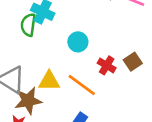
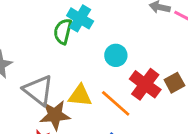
red cross: (107, 65) -> (145, 84), size x1.5

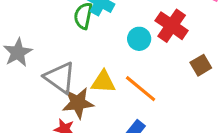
red cross: (145, 84) -> (172, 26), moved

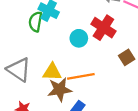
orange line: (141, 89) -> (81, 76), turned -48
brown star: (78, 103) -> (60, 90), moved

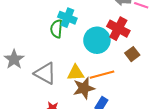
cyan circle: (79, 38) -> (97, 40), size x1.6
brown square: (127, 57) -> (132, 54), moved

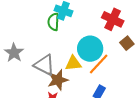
cyan circle: (97, 40) -> (90, 49), moved
orange line: (102, 75) -> (99, 64), turned -30
brown star: (84, 88) -> (58, 80), moved

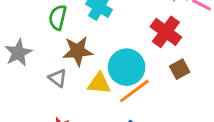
green semicircle: (53, 22) -> (58, 17), moved
gray triangle: (44, 65) -> (58, 78), size x0.6
brown star: (58, 80) -> (78, 51), moved

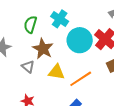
brown star: (78, 51) -> (43, 49), turned 30
cyan circle: (127, 67) -> (80, 40), moved

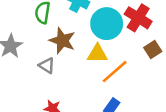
yellow triangle: (56, 72) -> (97, 54), moved

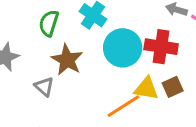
red cross: (138, 18) -> (161, 47), turned -32
yellow triangle: (97, 54) -> (146, 89), moved

